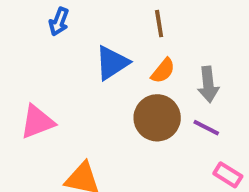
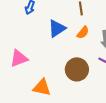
brown circle: (157, 118) -> (77, 69), moved

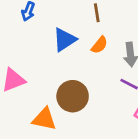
brown circle: (77, 69) -> (73, 96), moved

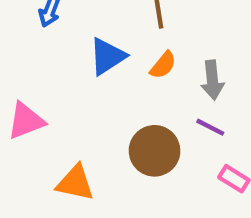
brown circle: (73, 96) -> (155, 151), moved

